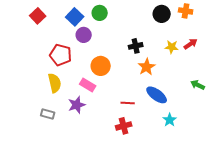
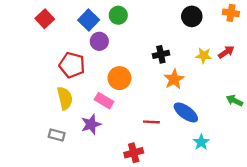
orange cross: (186, 11) -> (231, 13), moved
red cross: (124, 126) -> (134, 153), moved

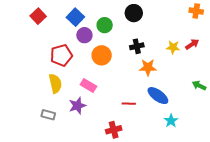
green circle: (118, 15) -> (105, 25), moved
black circle: (192, 16) -> (134, 13), moved
red pentagon: (72, 65) -> (61, 55), turned -30
orange circle: (119, 78) -> (102, 55), moved
orange star: (174, 79) -> (148, 67), turned 30

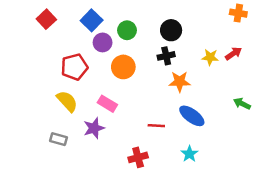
black circle: (134, 13) -> (171, 30), moved
yellow semicircle: (55, 83) -> (67, 101), turned -30
cyan star: (171, 121) -> (189, 154), moved

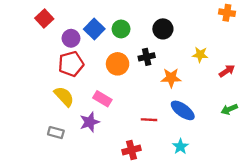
blue square: (92, 20) -> (94, 29), moved
purple circle: (103, 42) -> (71, 38), moved
red arrow: (233, 53) -> (227, 71), moved
black cross: (166, 56) -> (147, 57), moved
green arrow: (242, 104) -> (229, 109), moved, turned -49

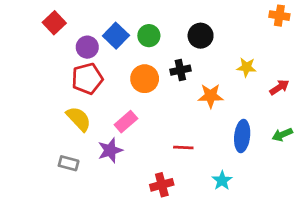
pink rectangle: (102, 99) -> (126, 122), turned -72
blue ellipse: (183, 110) -> (242, 136), moved, turned 60

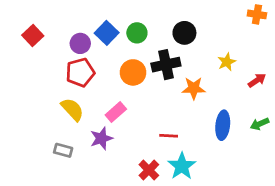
red square: (54, 23) -> (33, 36), moved
yellow star: (246, 67) -> (227, 62), turned -30
black cross: (180, 70) -> (166, 65), size x1.5
cyan star: (222, 180) -> (182, 166), moved, size x1.5
red cross: (162, 185) -> (149, 170), turned -30

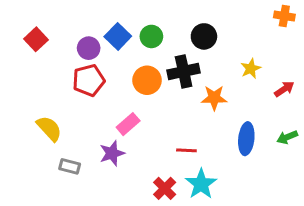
yellow semicircle: (72, 109) -> (49, 128), moved

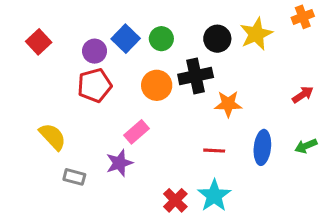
orange cross: (284, 16) -> (303, 17), turned -30
yellow star: (251, 69) -> (256, 34), moved, size x1.5
red line: (186, 150) -> (214, 151), moved

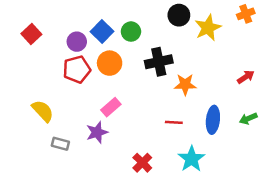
black circle: (217, 39) -> (179, 15), moved
orange circle: (157, 85) -> (110, 63), moved
cyan star: (214, 196) -> (192, 159), moved

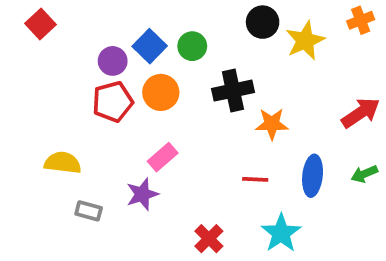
red square: (31, 34) -> (40, 24), moved
red arrow: (246, 77) -> (361, 113), size x1.5
yellow semicircle: (43, 111) -> (63, 163), turned -40

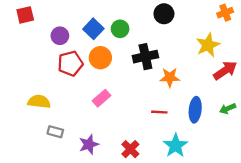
red square: (40, 24) -> (25, 15), turned 30
yellow star: (305, 41) -> (208, 45), moved
purple circle: (113, 61) -> (60, 36), moved
purple star: (142, 194) -> (89, 144), moved

